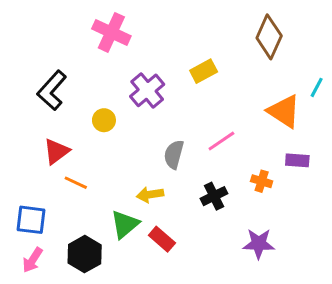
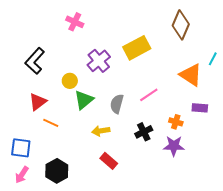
pink cross: (111, 32) -> (75, 22), size x0.7
yellow rectangle: (204, 71) -> (137, 48), size x1.5
green triangle: (125, 224) -> (84, 100), moved
purple star: (259, 244) -> (174, 146), moved

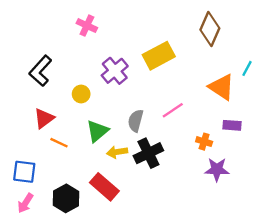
green triangle: (84, 100) -> (97, 131), moved
black cross: (144, 132) -> (148, 153), moved, size x1.4
purple star: (174, 146) -> (217, 169), moved
red rectangle: (109, 161) -> (104, 187), moved, size x1.4

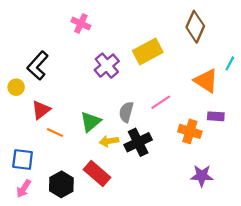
yellow circle: (81, 94) -> (16, 87), moved
orange cross: (204, 142) -> (190, 131), size x1.5
purple star: (217, 169) -> (202, 176), moved

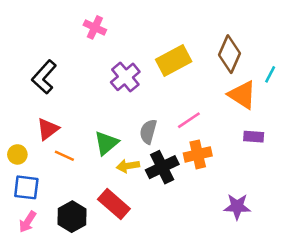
brown diamond: (195, 27) -> (229, 54), moved
yellow circle: (16, 87) -> (17, 154), moved
orange cross: (190, 131) -> (198, 154), moved, turned -30

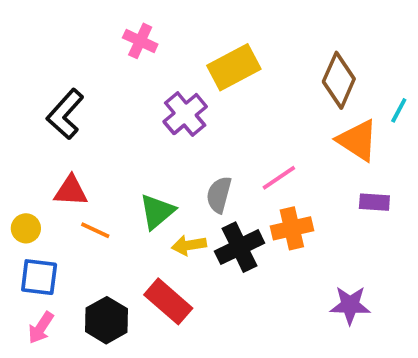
yellow rectangle: (174, 60) -> (234, 67), moved
red triangle: (48, 129) -> (71, 191), turned 40

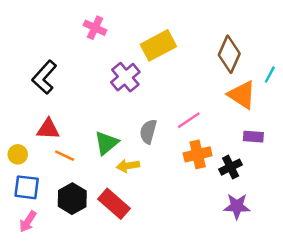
black cross: (240, 247) -> (231, 167), moved, size x0.7
black hexagon: (106, 320) -> (72, 199), moved

